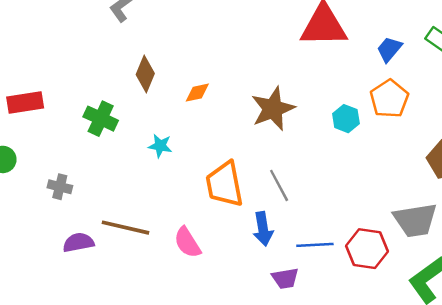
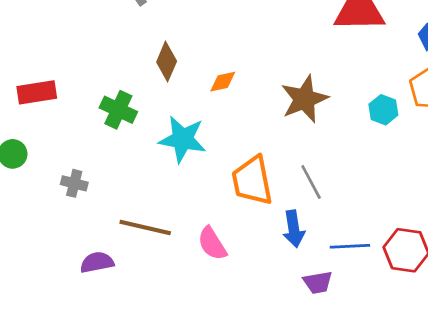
cyan star: (160, 146) -> (183, 139), size x1.8
purple semicircle: (78, 242) -> (97, 262), moved

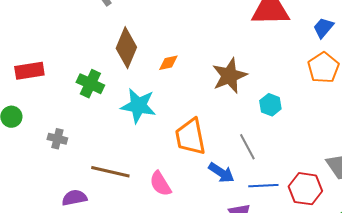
brown diamond: (167, 62) -> (126, 48), size x1.4
cyan hexagon: (383, 110) -> (270, 105), moved
gray line: (311, 182) -> (247, 147), moved
blue arrow: (294, 229) -> (221, 173), turned -48

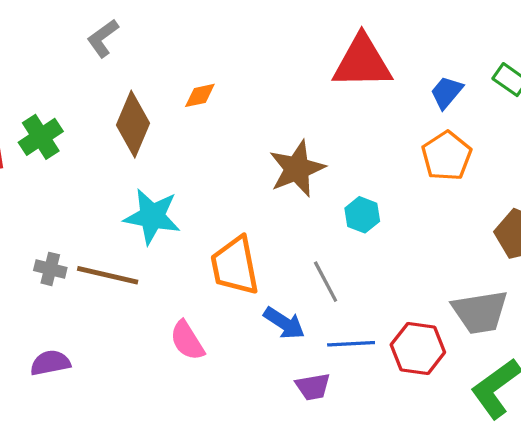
orange diamond: (168, 63) -> (200, 95), moved
green cross: (90, 84) -> (41, 137), moved, turned 32
gray cross: (57, 139) -> (50, 269), moved
brown line: (110, 172) -> (108, 275), moved

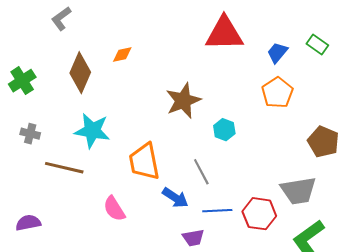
gray cross: (50, 269) -> (30, 134), moved

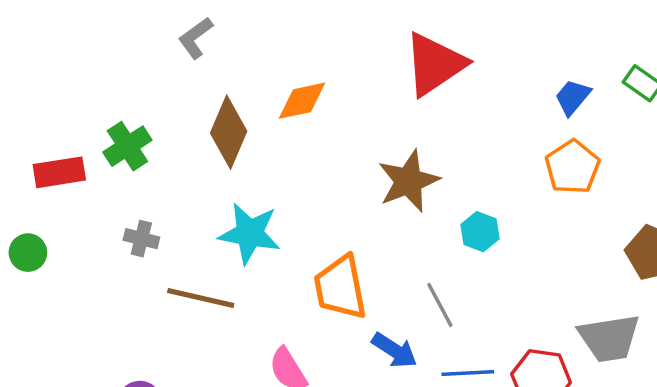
red triangle: (224, 34) -> (435, 64), moved, turned -33
orange diamond: (122, 55) -> (302, 101), size x1.4

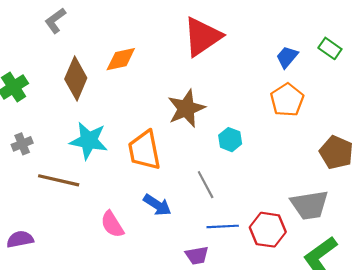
gray cross: (141, 239) -> (22, 144), turned -36
orange trapezoid: (340, 287) -> (144, 150), moved
blue arrow: (394, 350) -> (157, 205), moved

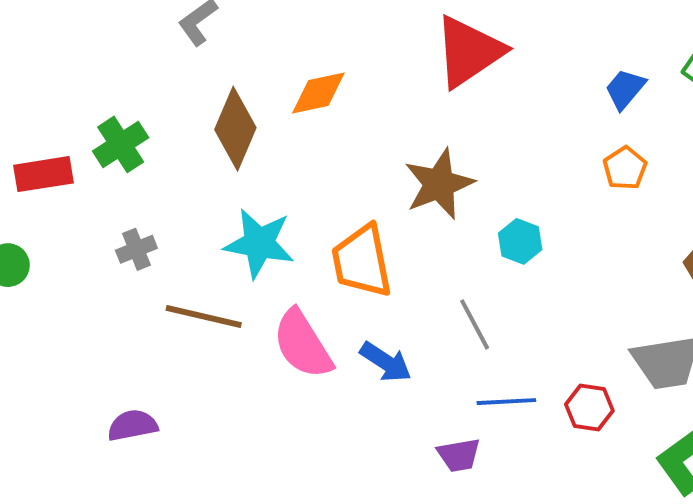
orange pentagon: (287, 100) -> (625, 168), size x0.7
pink semicircle: (112, 224) -> (303, 344), moved, size x1.4
red hexagon: (268, 230) -> (589, 407), size x0.7

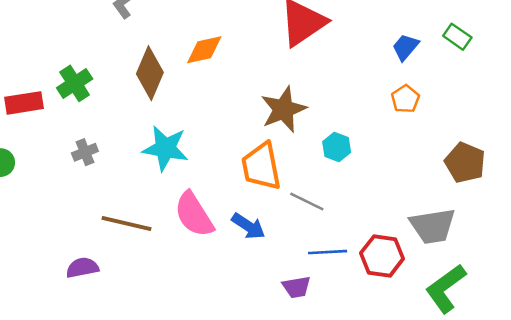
orange trapezoid: (362, 261) -> (261, 166), moved
brown line: (204, 317) -> (126, 224), moved
gray line: (475, 324) -> (307, 201), turned -36
red hexagon: (589, 407) -> (382, 256), size x1.4

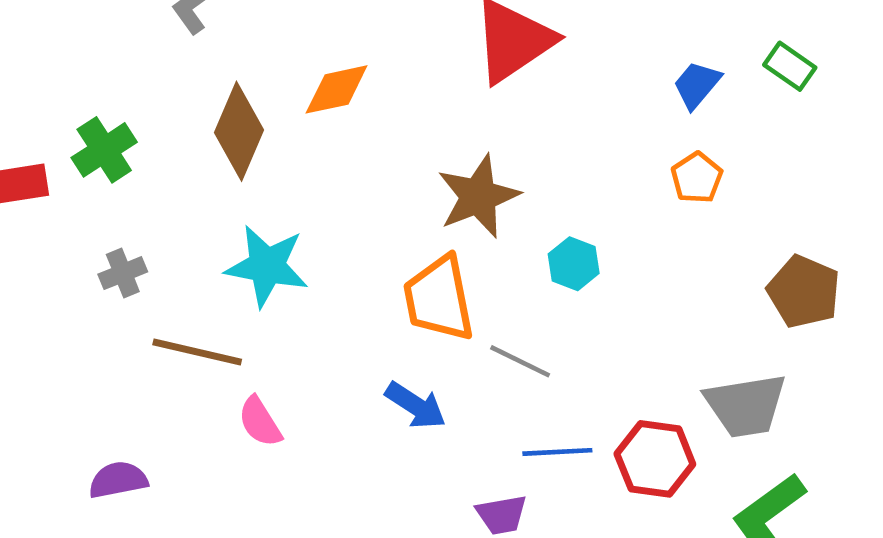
pink semicircle: (194, 214) -> (260, 422), moved, size x0.6
brown line: (126, 224) -> (197, 352), moved

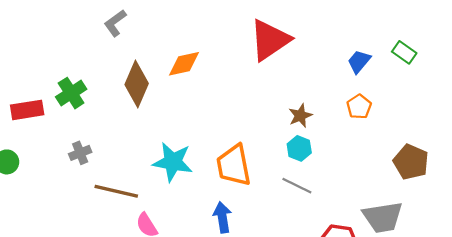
brown star: (478, 196) -> (300, 116), moved, size x0.6
cyan star: (267, 266) -> (173, 162), moved
gray line: (520, 361) -> (297, 186), moved
blue arrow: (416, 405) -> (222, 217), turned -132

